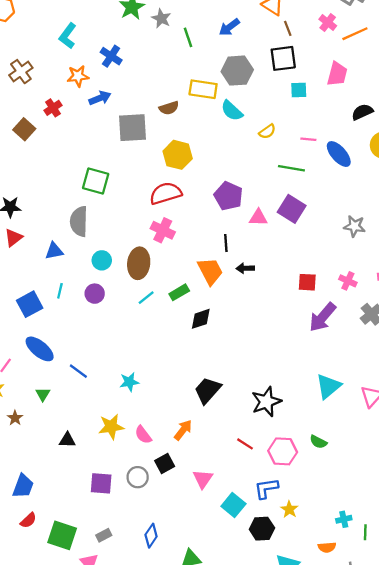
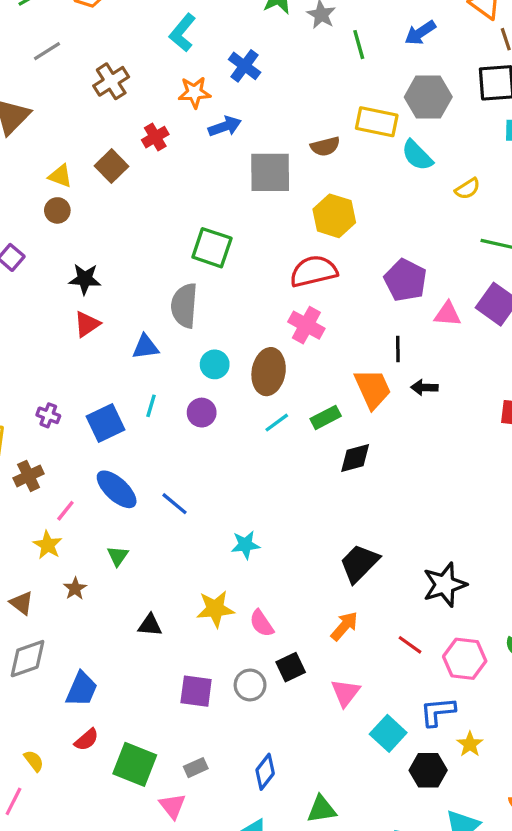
blue line: (78, 371) -> (174, 504), moved
orange arrow: (183, 430) -> (344, 626), moved

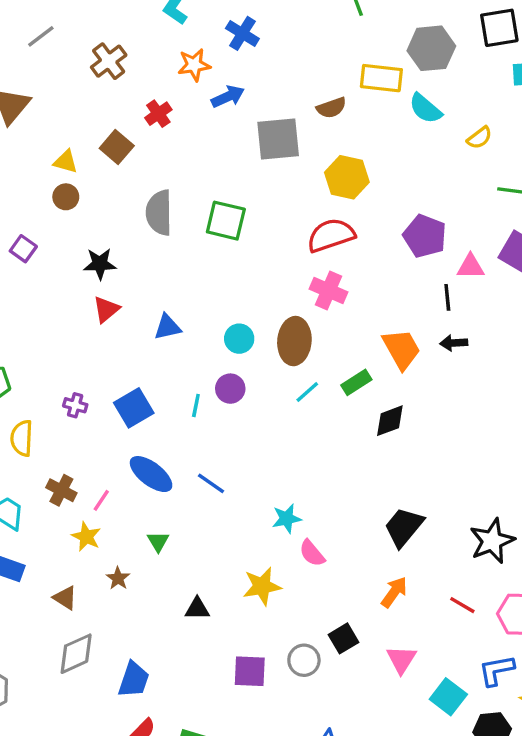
gray semicircle: (184, 306) -> (159, 213), moved
black line: (398, 349) -> (447, 297), moved
cyan line: (151, 406) -> (196, 406), moved
brown cross: (29, 476) -> (61, 490), moved, turned -32
pink semicircle: (262, 623) -> (312, 553), moved

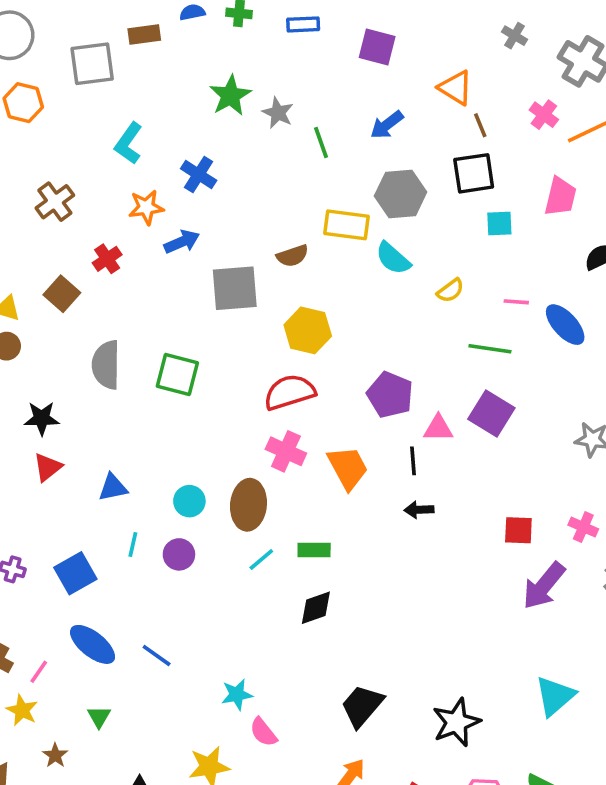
orange trapezoid: (401, 349) -> (348, 468), moved
green rectangle: (356, 382) -> (314, 550), turned 32
cyan line: (196, 406) -> (133, 544), moved
black diamond: (390, 421) -> (316, 608), moved

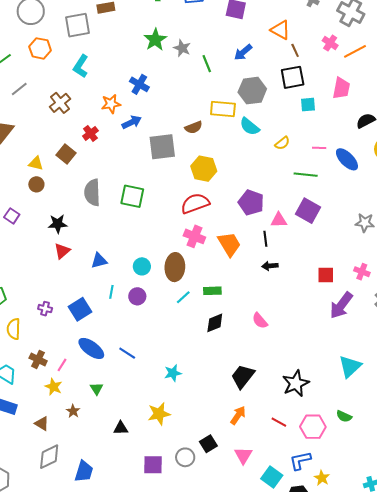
cyan L-shape: (129, 143) -> (81, 66), moved
pink semicircle: (263, 732) -> (260, 321), moved

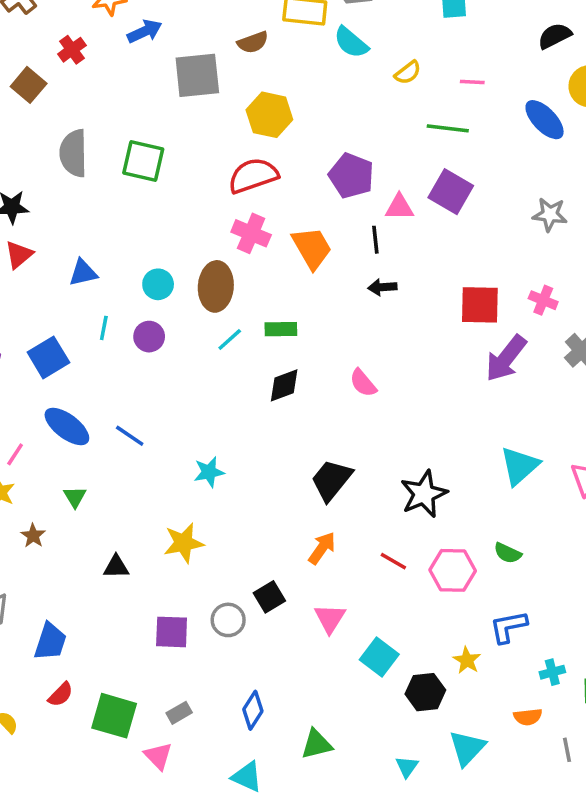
blue ellipse: (347, 159) -> (545, 120), moved
red square: (326, 275) -> (480, 305), size x1.4
blue L-shape: (300, 461) -> (508, 627), moved

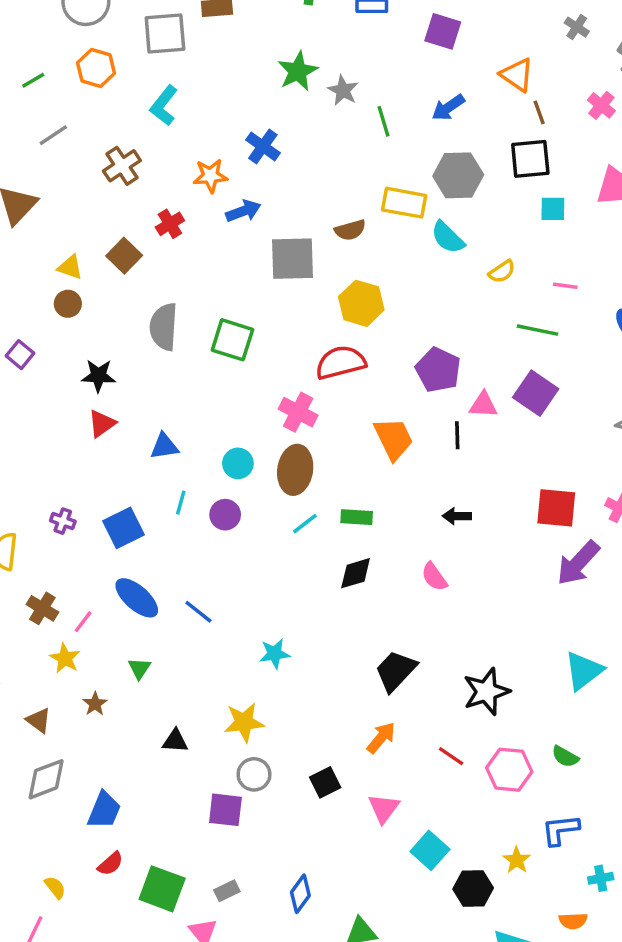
pink cross: (251, 233) -> (298, 412), moved
black arrow: (382, 287) -> (457, 516), moved
gray circle: (228, 620) -> (254, 774), moved

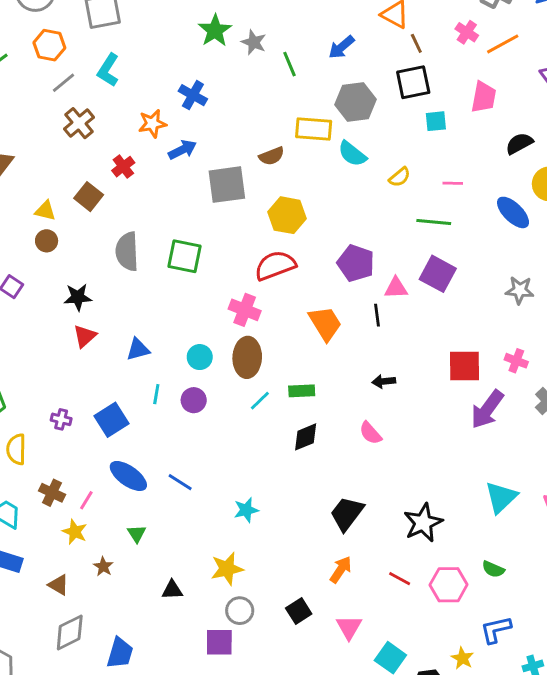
gray line: (53, 135) -> (63, 83), moved

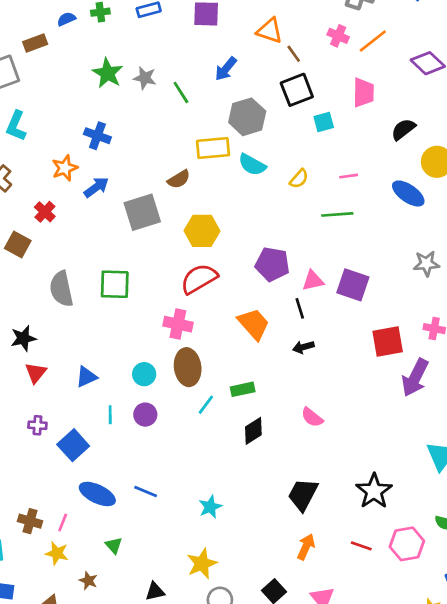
purple square: (438, 274) -> (353, 285), moved
black arrow: (384, 381) -> (303, 347), moved
purple cross: (61, 419) -> (37, 425), moved

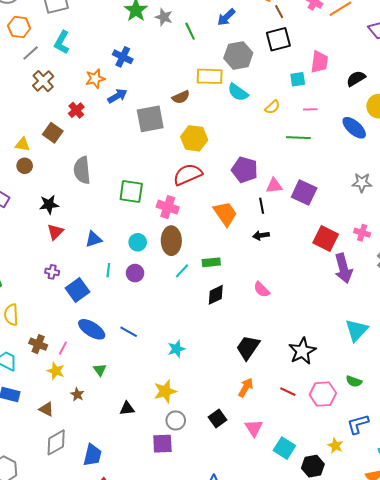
pink trapezoid: (364, 93) -> (319, 62), moved
cyan square: (324, 122) -> (298, 79), moved
green square: (115, 284) -> (131, 191), moved
red square: (388, 341) -> (326, 239), turned 30
purple arrow: (415, 378) -> (343, 268), turned -48

